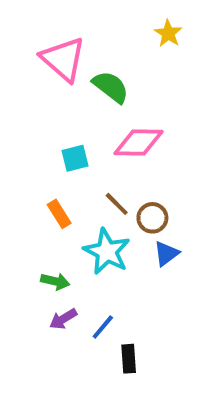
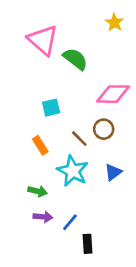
pink diamond: (139, 142) -> (113, 94), moved
brown circle: (152, 218) -> (104, 129), moved
purple arrow: (63, 319) -> (43, 217), turned -144

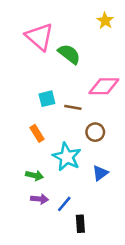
brown circle: (104, 129) -> (95, 132), moved
brown line: (79, 139) -> (73, 107), moved, turned -35
blue triangle: (113, 172) -> (100, 173), moved

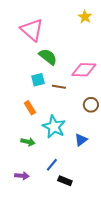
green semicircle: (69, 54) -> (48, 57), moved
brown circle: (95, 132) -> (91, 105), moved
purple arrow: (39, 199) -> (22, 176), moved
black rectangle: (80, 224) -> (65, 181), turned -64

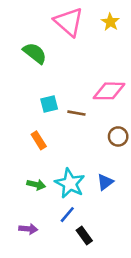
pink triangle: (32, 30) -> (69, 22), moved
green semicircle: (48, 57) -> (35, 53), moved
cyan star: (54, 127) -> (70, 183), moved
black rectangle: (65, 181) -> (84, 235), turned 32

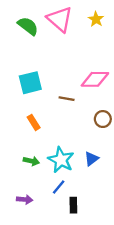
green semicircle: (35, 53) -> (28, 26), moved
cyan square: (49, 104) -> (30, 83), moved, size x1.5
black rectangle: (84, 235) -> (73, 205), turned 35

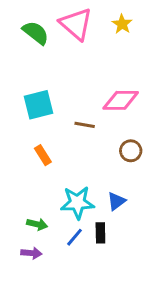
cyan star: (61, 160) -> (77, 203), turned -30
green arrow: (31, 161) -> (37, 224), moved
black rectangle: (73, 205) -> (100, 233), moved

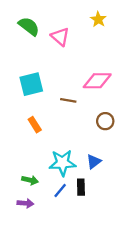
pink triangle: (76, 24) -> (60, 37), moved, size x0.7

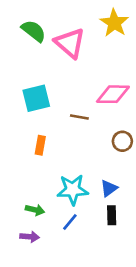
yellow star: (98, 19) -> (114, 23), size x1.5
pink triangle: (60, 37) -> (70, 43), size x1.4
orange rectangle: (35, 125) -> (40, 145), turned 42
black rectangle: (81, 187) -> (112, 215), moved

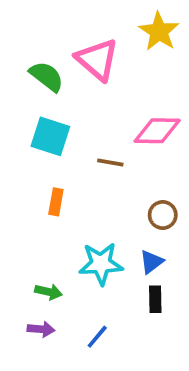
green semicircle: (34, 31) -> (47, 76), moved
cyan square: (36, 98) -> (50, 136), turned 32
brown circle: (122, 141) -> (163, 215), moved
blue line: (70, 222) -> (97, 337), moved

